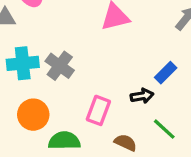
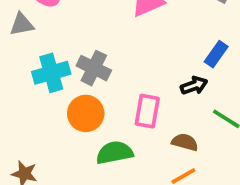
orange circle: (33, 115) -> (86, 113), moved

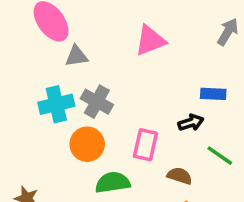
gray triangle: (22, 24) -> (76, 56), moved
blue rectangle: (216, 54) -> (213, 94), turned 55

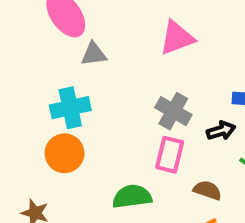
gray cross: (97, 102) -> (173, 111), moved
orange circle: (87, 144) -> (64, 153), moved

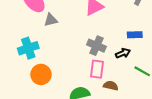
cyan cross: (70, 108) -> (28, 48), moved
brown semicircle: (207, 190) -> (111, 86), moved

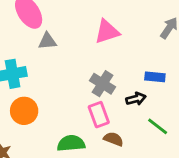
pink rectangle: (97, 69) -> (99, 115), turned -36

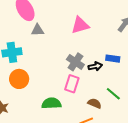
black arrow: (136, 99) -> (95, 66), moved
pink rectangle: (99, 115) -> (72, 84), turned 36
brown semicircle: (113, 139) -> (95, 103), moved

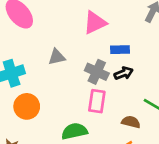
gray triangle: (38, 30) -> (57, 57), moved
blue rectangle: (113, 59) -> (120, 50), moved

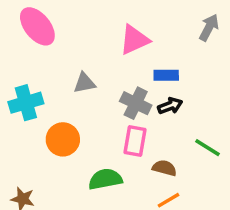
orange circle: (27, 106) -> (63, 139), moved
brown semicircle: (131, 122) -> (164, 168), moved

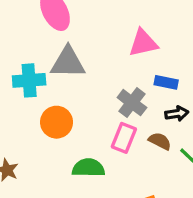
gray triangle: (84, 83) -> (68, 62), moved, size x1.6
black arrow: (170, 106) -> (177, 114), moved
brown semicircle: (164, 168) -> (160, 141), moved

